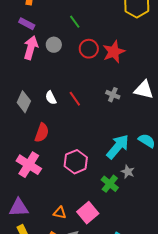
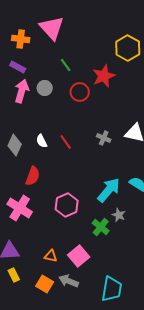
red star: (114, 52) -> (104, 76), moved

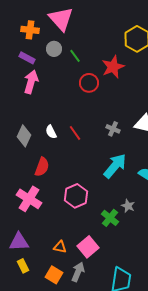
gray circle: (45, 88) -> (54, 49), moved
cyan arrow: (109, 190) -> (115, 166), moved
gray arrow: (69, 281) -> (78, 272), turned 90

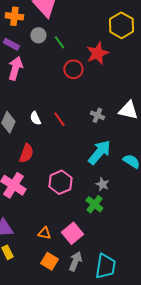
gray star: (128, 206) -> (102, 184), moved
gray arrow: (78, 272) -> (75, 261), moved
orange square: (54, 275) -> (49, 261), moved

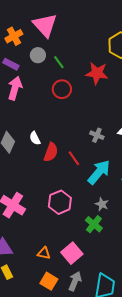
orange cross: (14, 16) -> (14, 36), turned -36
red star: (97, 53) -> (97, 73), turned 30
red circle: (73, 69) -> (62, 89), moved
red line: (59, 119) -> (74, 158), moved
red semicircle: (26, 153) -> (51, 152), moved

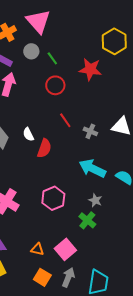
red line: (74, 158) -> (65, 120), moved
cyan arrow: (99, 172) -> (92, 168), turned -104

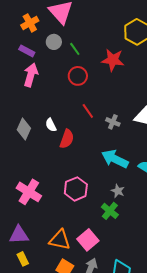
orange triangle: (37, 249) -> (60, 240), size x1.6

